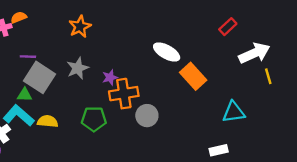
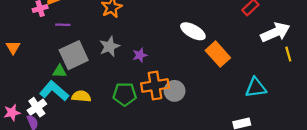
purple line: (28, 57) -> (63, 25), moved
gray square: (39, 77) -> (74, 55), turned 32
orange cross: (124, 94) -> (155, 85), moved

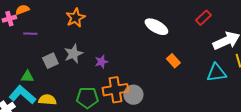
white ellipse: (193, 31) -> (156, 27), moved
orange rectangle: (218, 54) -> (173, 61), size x0.6
gray square: (74, 55) -> (50, 61), moved, size x0.6
cyan triangle: (256, 88) -> (216, 73), moved

